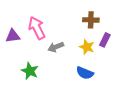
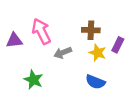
brown cross: (91, 20) -> (91, 30), moved

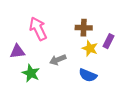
purple triangle: (14, 40) -> (17, 51), moved
gray arrow: (63, 53) -> (58, 60), moved

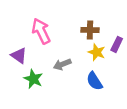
purple triangle: (17, 51) -> (19, 56), turned 42
blue semicircle: (88, 75) -> (94, 81), turned 36

